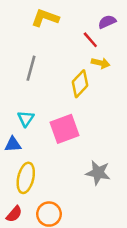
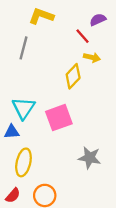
gray line: (31, 68) -> (23, 48), moved
cyan triangle: (26, 119) -> (23, 108), size x1.5

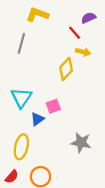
pink square: (59, 118) -> (53, 106), size x0.6
blue triangle: (12, 132) -> (37, 119), moved, turned -32

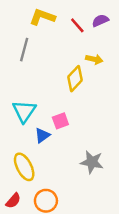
red line: (75, 33) -> (77, 25), moved
yellow ellipse: (21, 147) -> (24, 167), turned -40

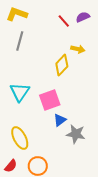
yellow L-shape: (42, 17) -> (17, 14), moved
pink square: (60, 121) -> (50, 100), size x1.5
blue triangle: (42, 135) -> (60, 120), moved

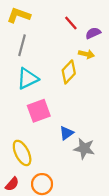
purple semicircle: (83, 17) -> (93, 33), moved
cyan triangle: (20, 92) -> (28, 79), moved, turned 30
pink square: (50, 100) -> (39, 111), moved

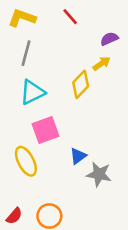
red line: (71, 23) -> (70, 17), moved
yellow arrow: (86, 54) -> (101, 64), turned -48
yellow ellipse: (22, 153) -> (26, 161), moved

